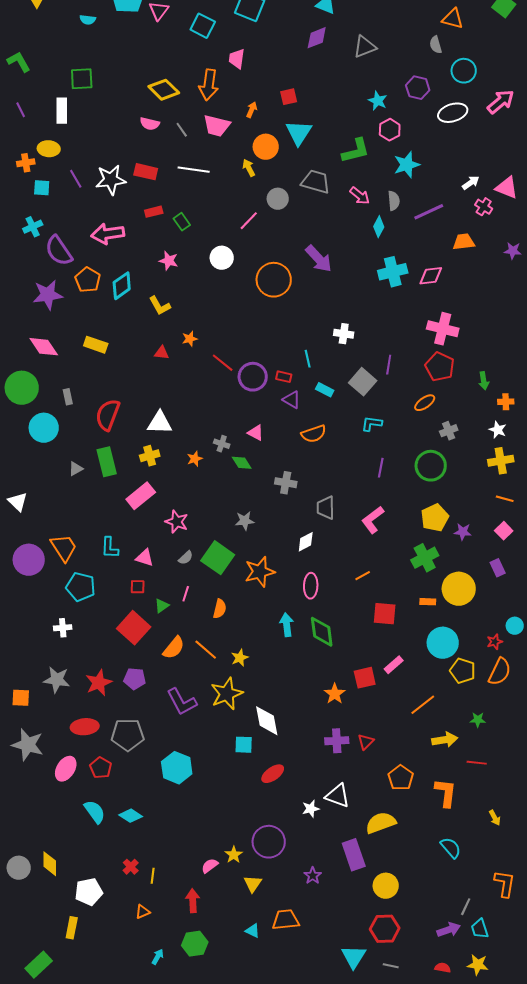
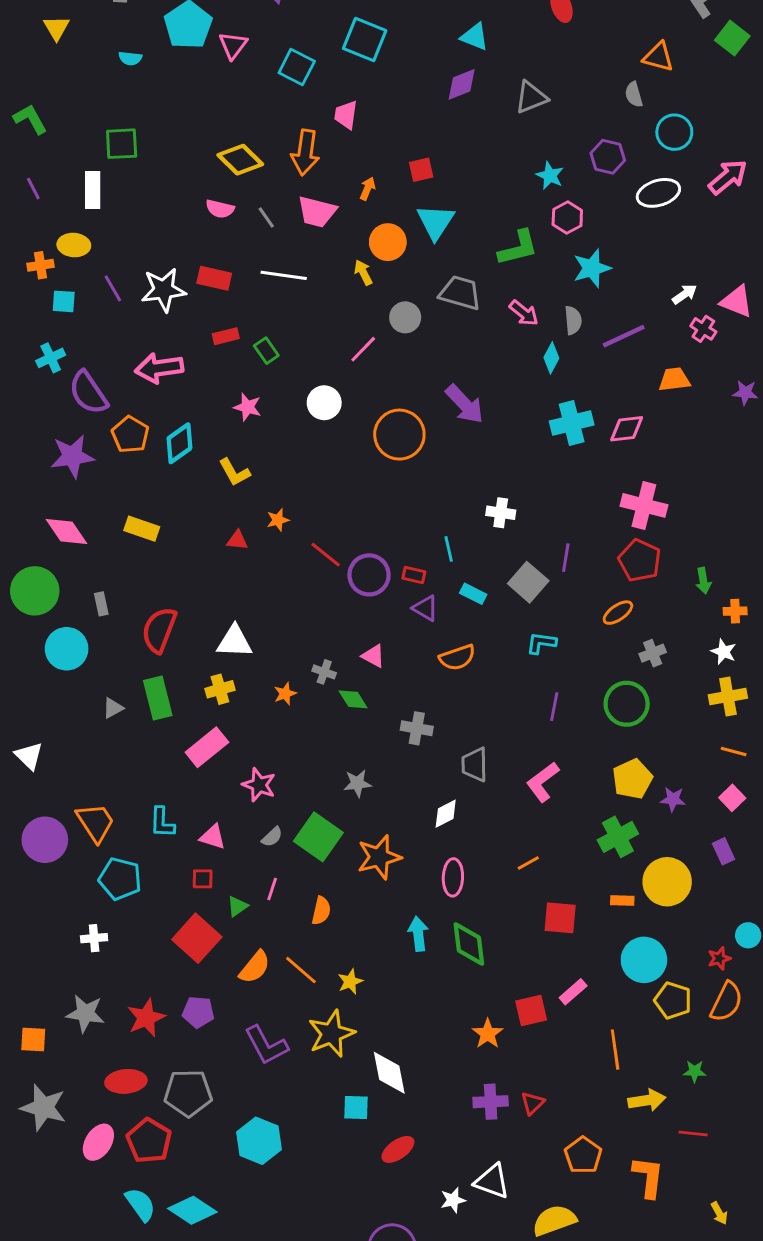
orange line: (423, 705) -> (615, 1050), turned -60
red pentagon: (101, 768) -> (149, 1141), size x1.4
cyan diamond: (131, 816) -> (192, 1210), size x1.4

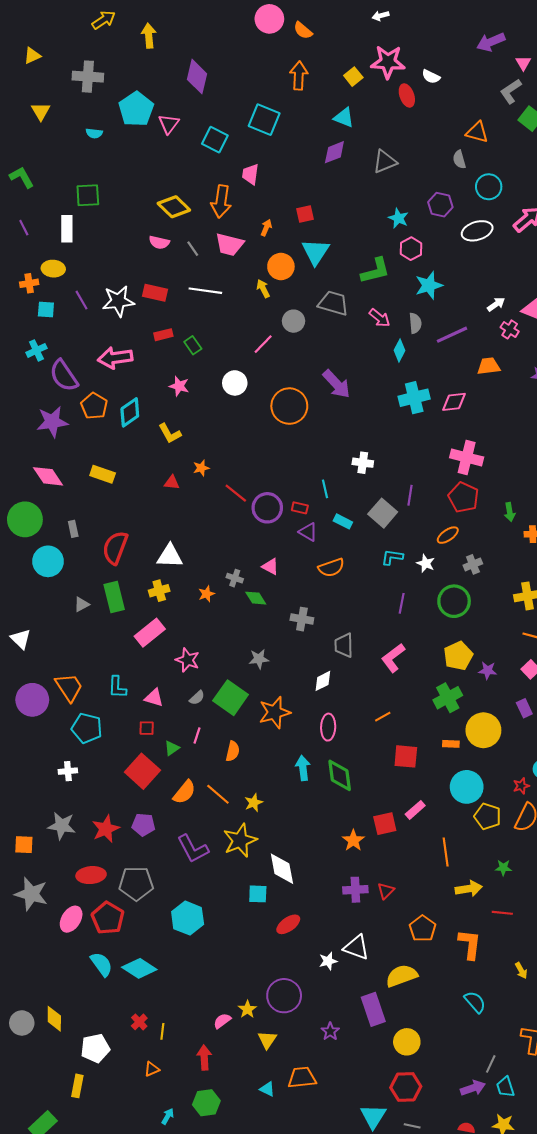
white star: (724, 652) -> (426, 563), moved

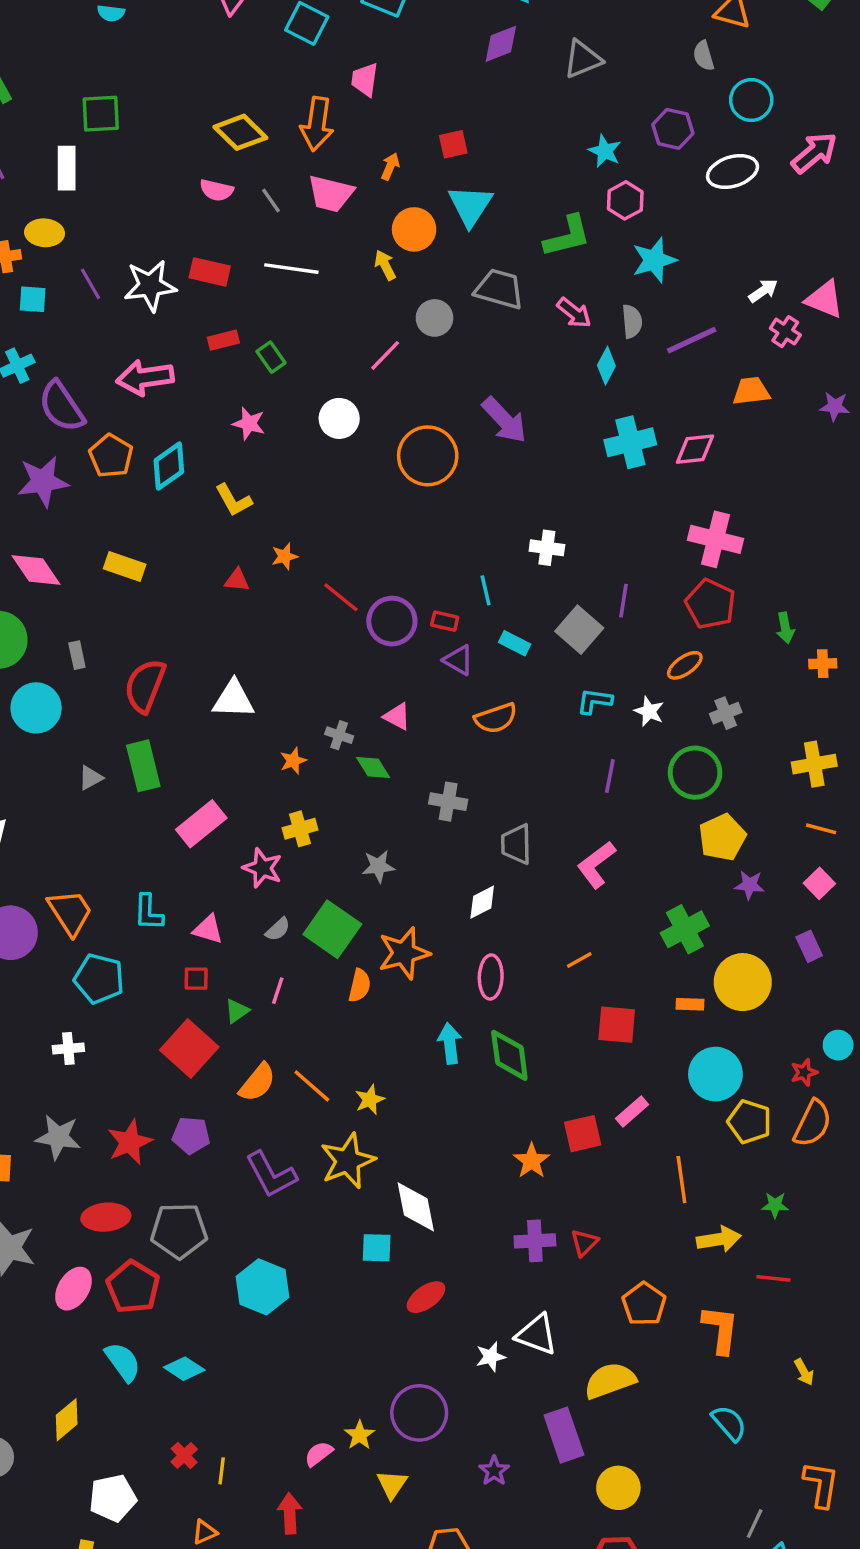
yellow cross: (159, 591) -> (300, 829), moved
yellow pentagon: (458, 656) -> (722, 837), moved
orange semicircle: (233, 751) -> (360, 985), moved
cyan diamond: (139, 968) -> (184, 1369), size x0.7
yellow diamond: (54, 1019) -> (67, 1420), moved, turned 50

